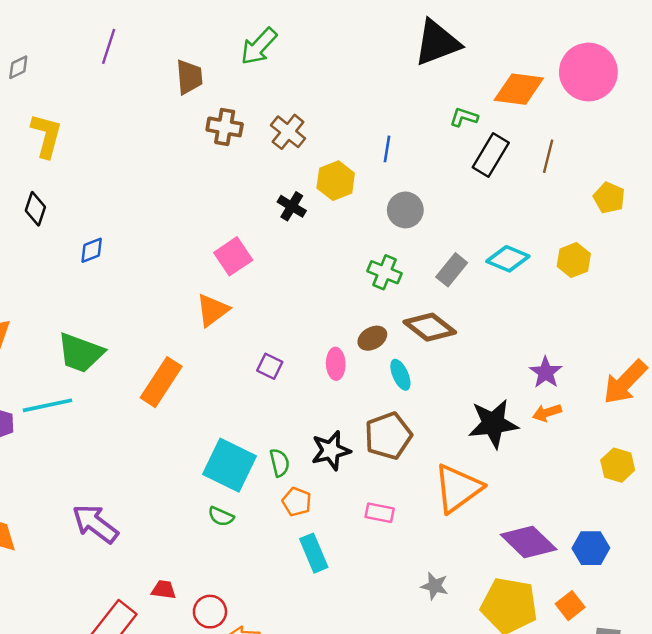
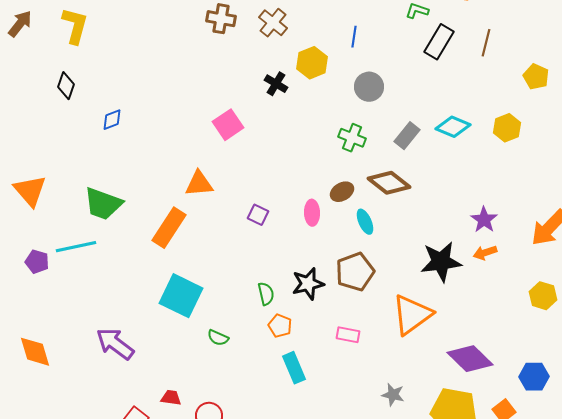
orange triangle: (212, 310) -> (199, 184), moved, turned 32
cyan square: (229, 465) -> (181, 296), moved
blue hexagon: (591, 548) -> (534, 377), moved

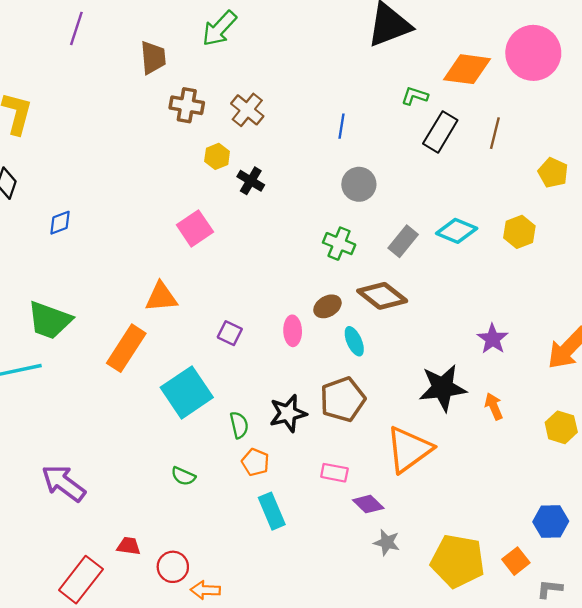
yellow hexagon: (312, 63) -> (217, 156), moved, size x0.7
orange arrow: (485, 253) -> (494, 406), moved, turned 85
cyan square: (181, 296) -> (187, 392), moved, turned 30
purple diamond: (470, 359) -> (368, 504), moved, size x0.6

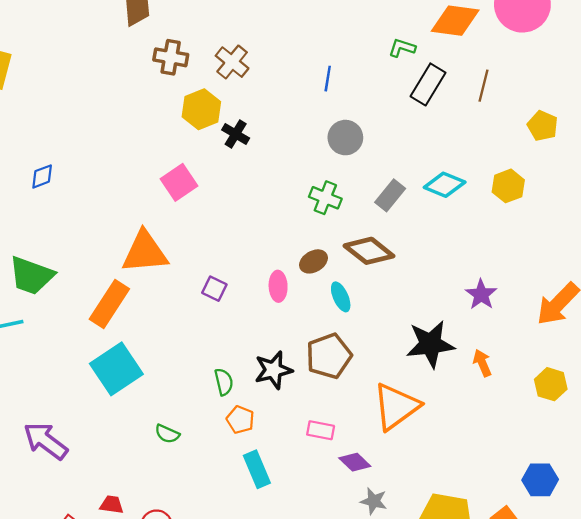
yellow hexagon: (217, 156) -> (201, 109), size x1.5
orange triangle: (161, 297) -> (145, 252), size x1.4
cyan square: (187, 392) -> (116, 369), moved

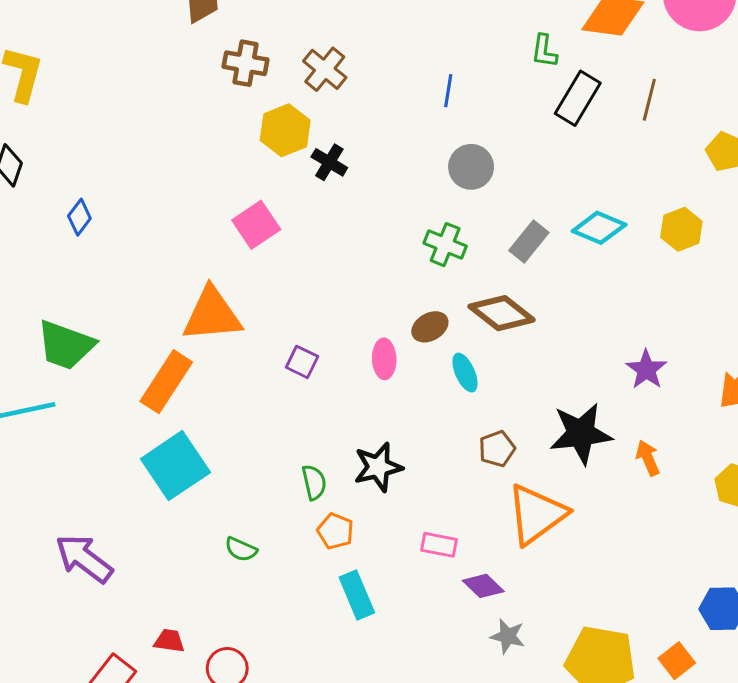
green L-shape: (402, 48) -> (544, 51), turned -100
blue diamond: (42, 176) -> (79, 217), turned -32
brown pentagon: (329, 356) -> (497, 449), moved, size x0.6

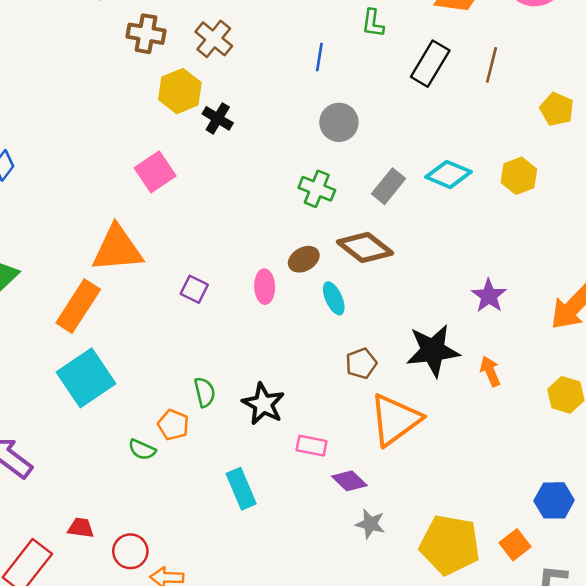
green L-shape: (544, 51) -> (373, 23), moved
black star: (378, 467) -> (263, 404), moved, turned -30
orange pentagon: (335, 531) -> (173, 425), moved

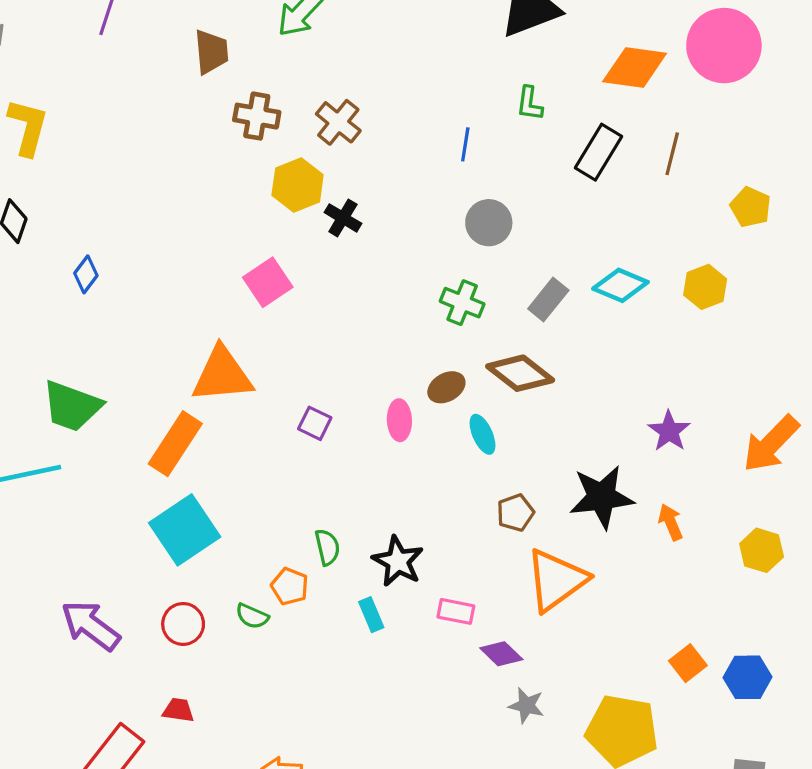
cyan rectangle: (241, 489) -> (371, 615), moved, size x0.7
orange square: (515, 545) -> (688, 663), moved
red circle: (130, 551) -> (183, 624), moved

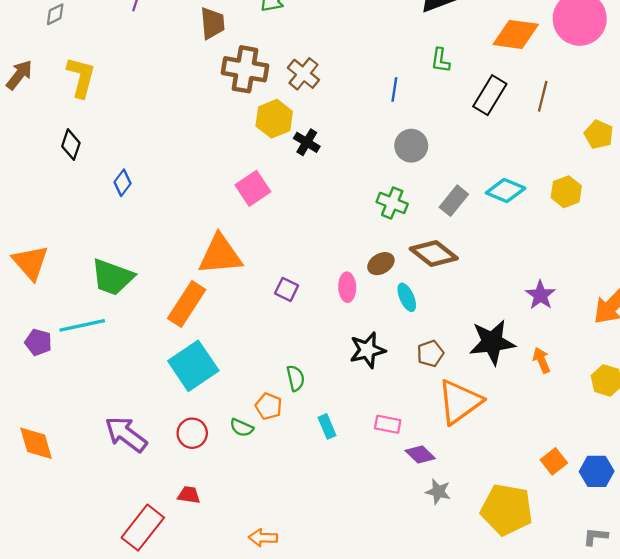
brown cross: (257, 116) -> (245, 69), size x1.4
black star: (398, 561) -> (367, 350), moved, turned 30

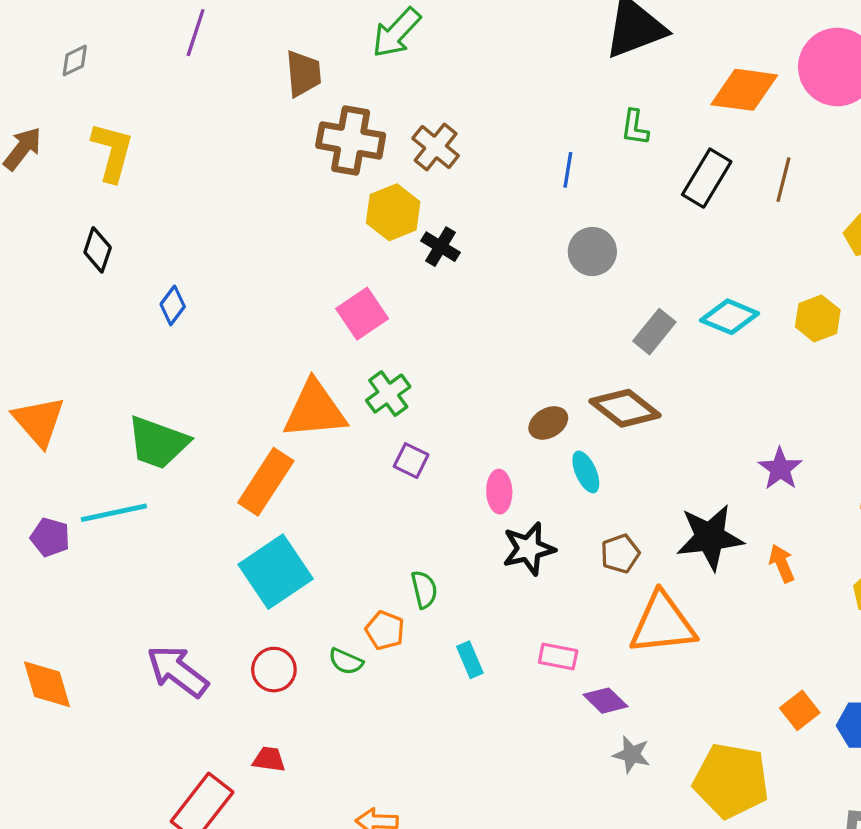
green cross: (392, 203) -> (388, 394), moved, turned 32
pink ellipse: (347, 287) -> (499, 492), moved
orange triangle: (460, 402) -> (663, 624), turned 30

